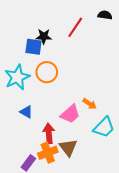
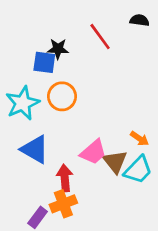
red line: (75, 27) -> (100, 37), turned -70
orange arrow: (90, 104) -> (139, 139), moved
blue triangle: (26, 112) -> (35, 149), size x1.6
brown triangle: (68, 148) -> (115, 162), moved

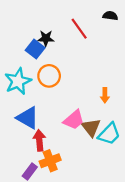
blue square: (44, 62) -> (35, 49), turned 30
orange arrow: (139, 139) -> (105, 95), moved, turned 56
red arrow: (65, 178) -> (39, 140), moved

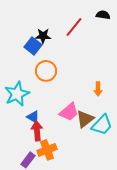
red line: (79, 29) -> (74, 27), turned 75
cyan star: (18, 81) -> (17, 94), moved
blue triangle: (28, 118) -> (33, 117), moved, size x0.6
brown triangle: (91, 127) -> (85, 119), turned 30

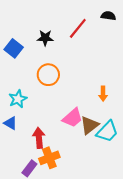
blue square: (33, 46) -> (14, 48), moved
cyan star: (17, 94) -> (18, 99), size x0.7
blue triangle: (33, 117) -> (10, 123), moved

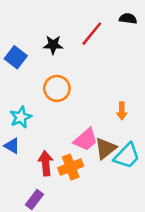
orange cross: (49, 158) -> (71, 167), moved

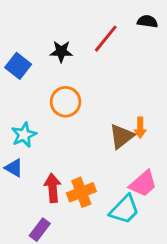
pink trapezoid: (86, 140) -> (143, 184), moved
brown triangle: (106, 148) -> (122, 136), moved
cyan trapezoid: (127, 156) -> (124, 210), moved

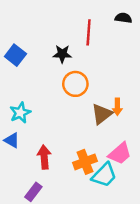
red line: (106, 39) -> (89, 32), turned -35
black star: (61, 52) -> (62, 54), moved
orange circle: (66, 102) -> (75, 84), moved
orange cross: (81, 192) -> (85, 162), moved

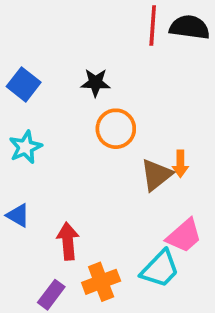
black semicircle: (123, 18) -> (190, 27), size x1.5
red line: (89, 32) -> (153, 25), moved
cyan star: (20, 113) -> (25, 147), moved
orange cross: (85, 162) -> (101, 282), moved

